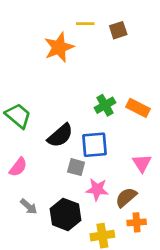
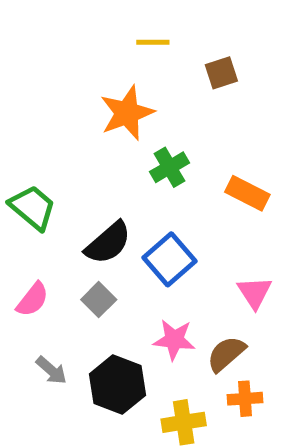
brown square: (118, 30) -> (221, 73), moved
orange star: (59, 47) -> (127, 113), moved
green cross: (105, 105) -> (169, 167), moved
blue square: (94, 145) -> (169, 259), turned -36
gray square: (76, 167) -> (99, 300), moved, turned 30

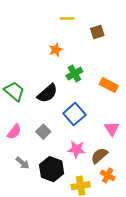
orange star: (127, 113) -> (56, 50), size x0.6
black semicircle: (108, 243) -> (47, 93), moved
orange cross: (245, 399) -> (108, 175), turned 32

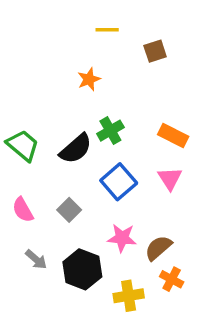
green cross: (74, 74) -> (110, 131), moved
pink triangle: (112, 129) -> (170, 178), moved
pink semicircle: (14, 132) -> (23, 210), turned 112

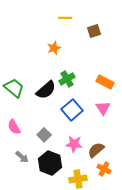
gray square: (69, 210) -> (44, 135), moved

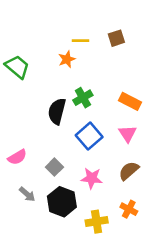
yellow line: (65, 18) -> (80, 41), moved
green trapezoid: (14, 88) -> (17, 67), moved
black semicircle: (46, 90) -> (57, 111), turned 145
pink semicircle: (14, 127) -> (17, 157), turned -91
brown semicircle: (96, 150) -> (129, 171), moved

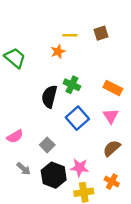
green cross: (83, 98) -> (72, 85), turned -35
pink star: (92, 178) -> (79, 168), moved

